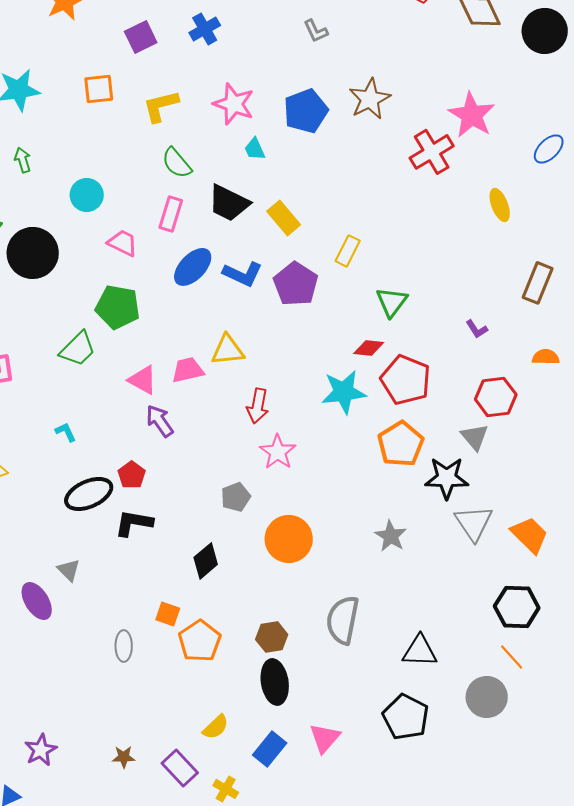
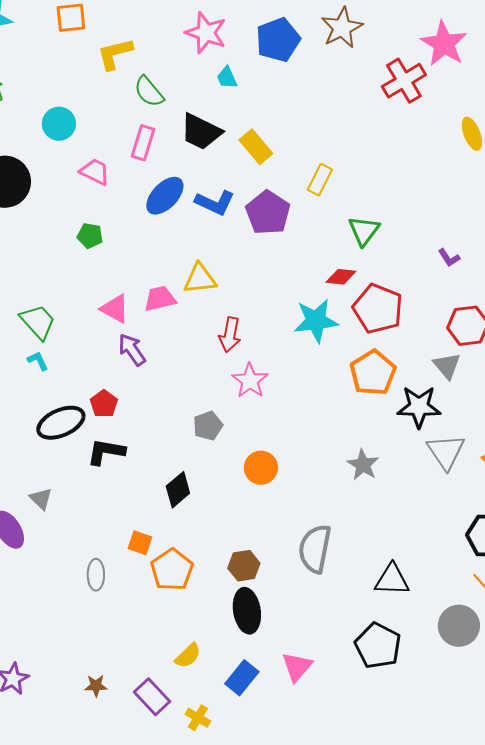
yellow L-shape: (161, 106) -> (115, 54), moved
green pentagon: (118, 307) -> (90, 236), size x0.6
green trapezoid: (78, 349) -> (38, 322), moved, turned -87
orange circle: (289, 539) -> (261, 468), size x0.7

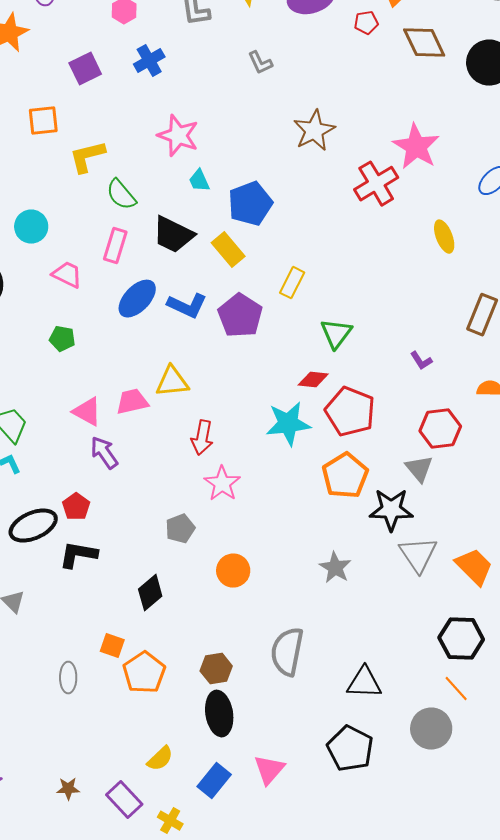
blue pentagon: (278, 40) -> (250, 204), moved

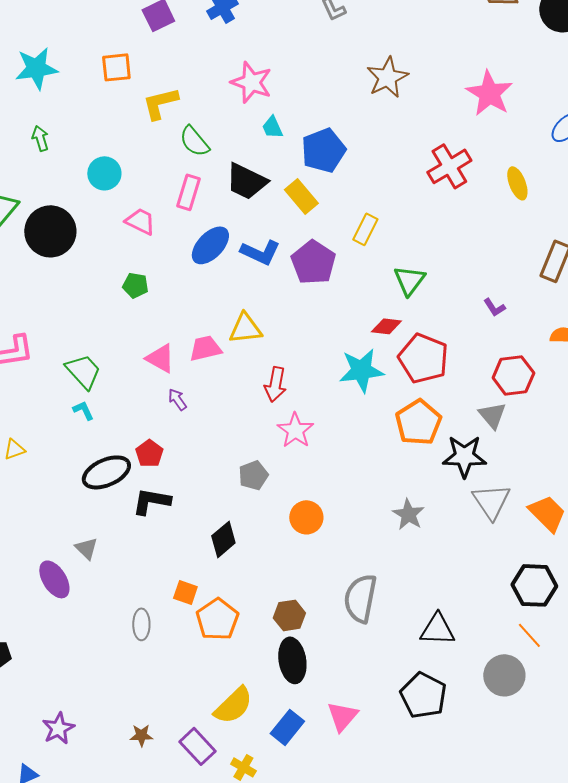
red cross: (376, 184) -> (449, 166), moved
purple arrow: (104, 453) -> (177, 399), size x0.7
yellow semicircle: (160, 759) -> (233, 705), size x1.5

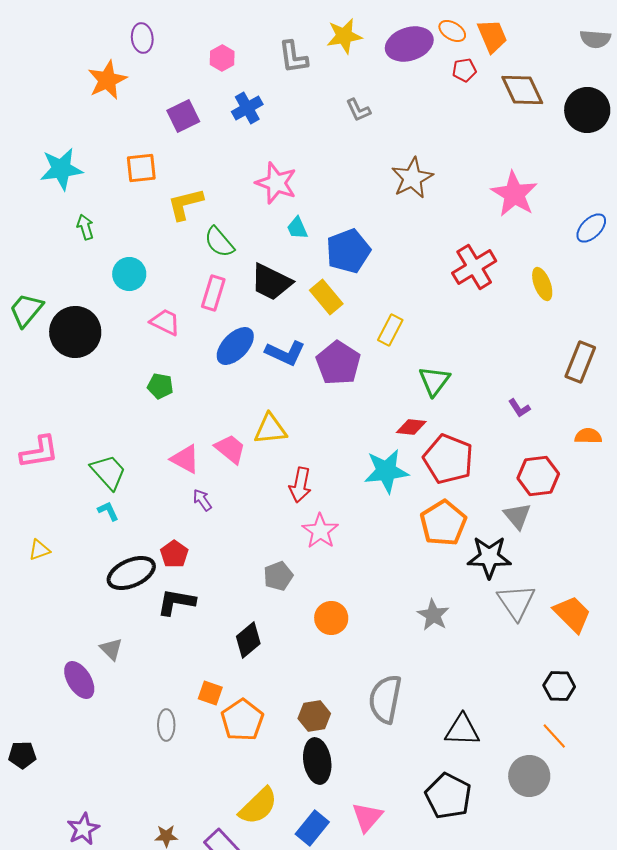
green arrow: (40, 138) -> (85, 227), moved
pink trapezoid: (205, 348) -> (230, 449), turned 52
black hexagon: (534, 585) -> (559, 686), size x0.7

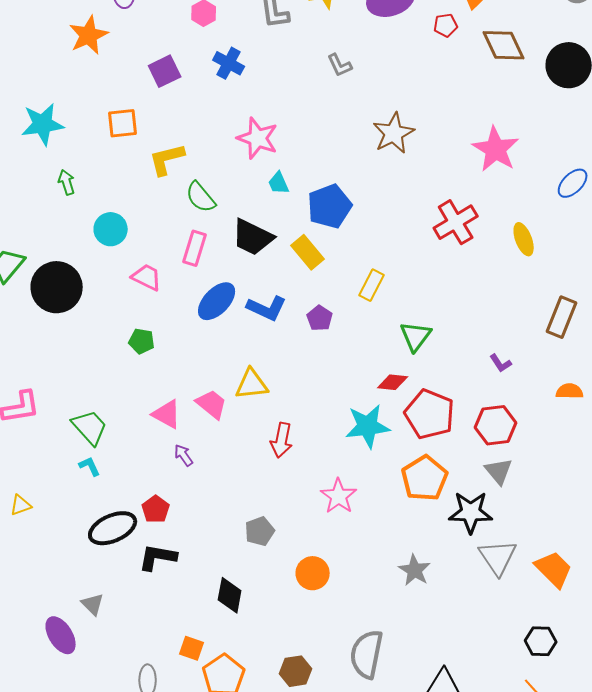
blue cross: (247, 108) -> (229, 63), turned -32
purple pentagon: (338, 363) -> (320, 318), size x0.6
red hexagon: (538, 476) -> (496, 425), moved
pink star: (320, 531) -> (339, 496), moved
black diamond: (248, 640) -> (230, 595), turned -39

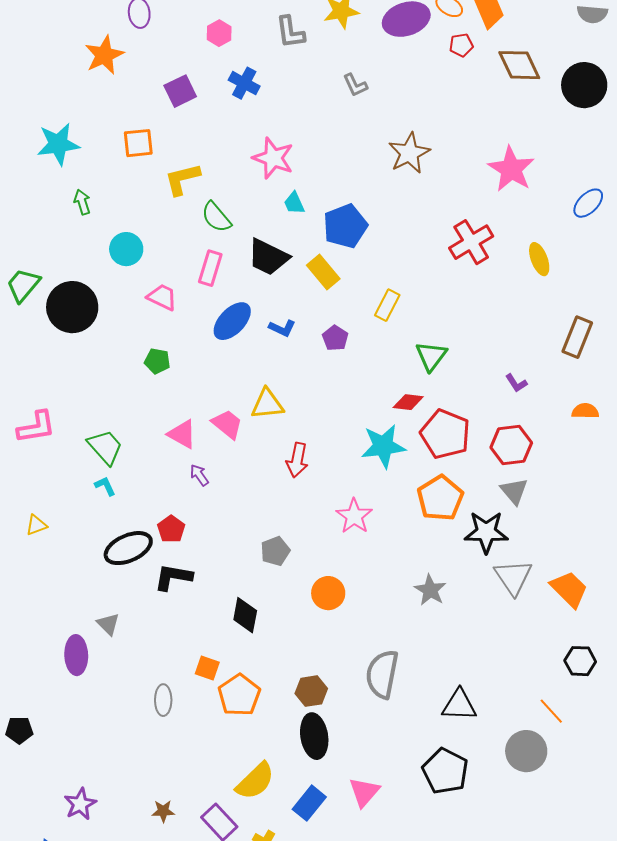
blue L-shape: (267, 308) -> (282, 328), size x0.7
purple ellipse: (61, 635) -> (76, 655), turned 30
black hexagon: (541, 641) -> (580, 661), moved

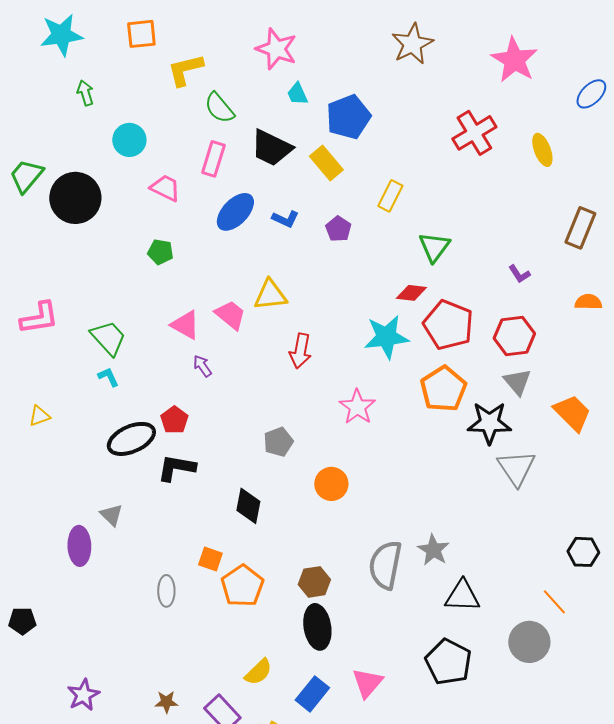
orange trapezoid: (569, 589) -> (572, 413), moved
gray star: (430, 590) -> (433, 550), moved
yellow semicircle: (255, 781) -> (258, 672), size x0.7

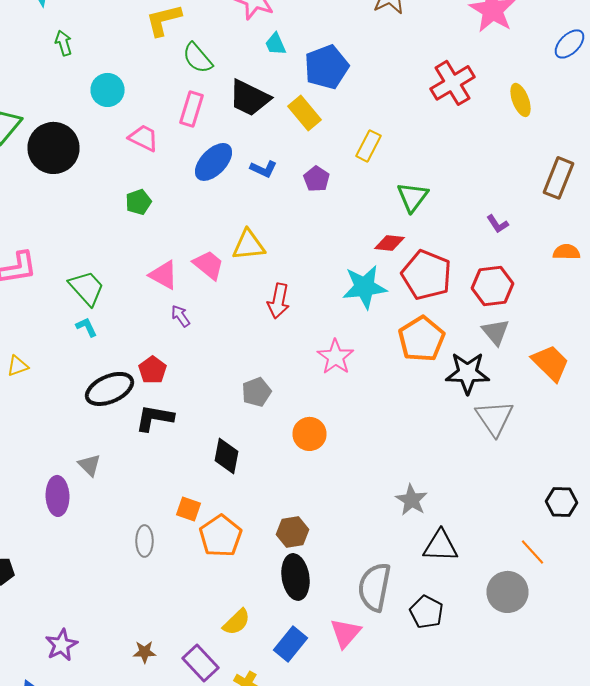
green pentagon: (160, 252) -> (138, 202), turned -30
gray semicircle: (385, 565) -> (374, 587), moved
black pentagon: (448, 662) -> (426, 612), size x0.7

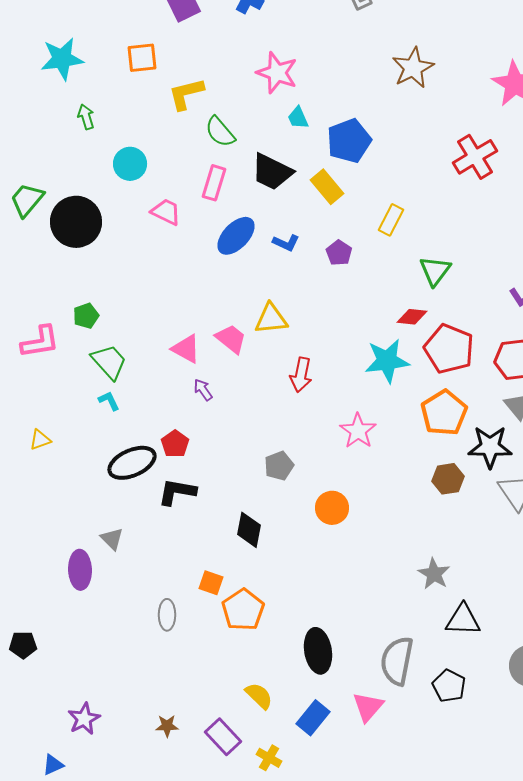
green pentagon: (138, 202) -> (86, 316), moved
brown hexagon: (292, 532) -> (448, 479), moved
yellow semicircle: (236, 622) -> (259, 696), turned -92

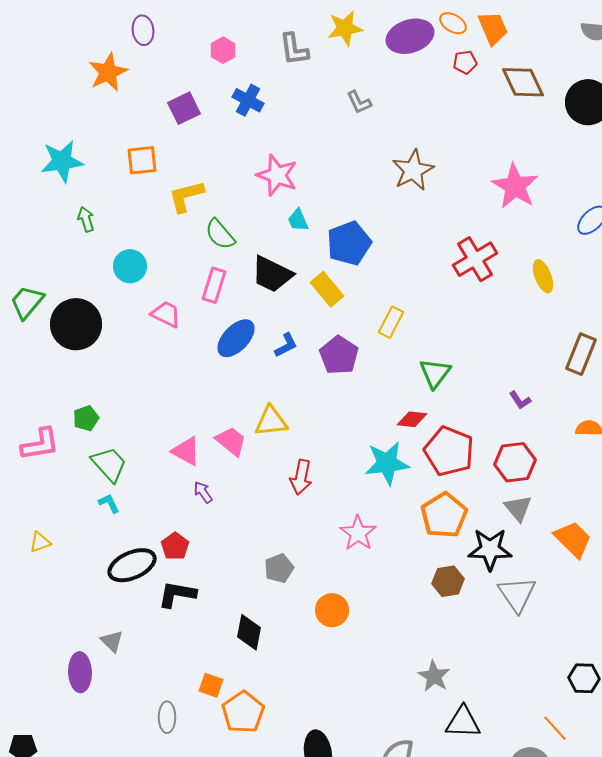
blue L-shape: (286, 243) -> (286, 345), turned -52
purple pentagon: (339, 253) -> (339, 355), size x1.5

